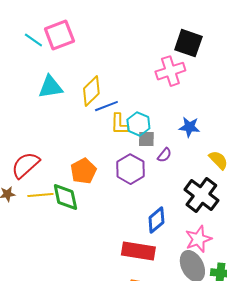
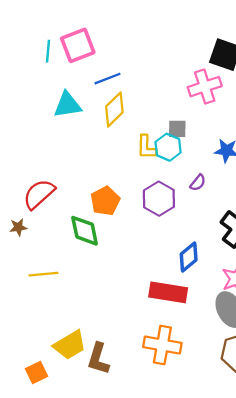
cyan line: (33, 40) -> (48, 51), turned 60
blue line: (106, 106) -> (107, 79), moved
gray square: (146, 139) -> (177, 129), moved
yellow line: (40, 195) -> (43, 274), moved

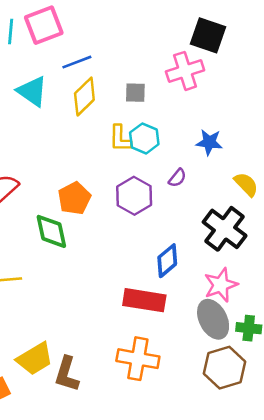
cyan triangle: (67, 105) -> (32, 91), turned 44
gray square: (177, 129) -> (135, 93), moved

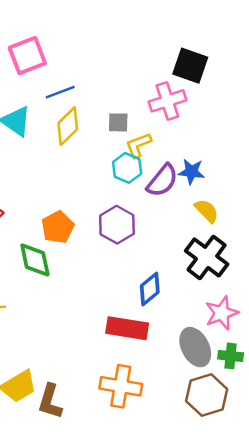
yellow L-shape: (120, 138) -> (138, 145), moved, turned 68
purple semicircle: (177, 178) -> (162, 180), moved, size x1.8
yellow semicircle: (246, 184) -> (207, 211), moved
pink star: (221, 285) -> (222, 313), moved

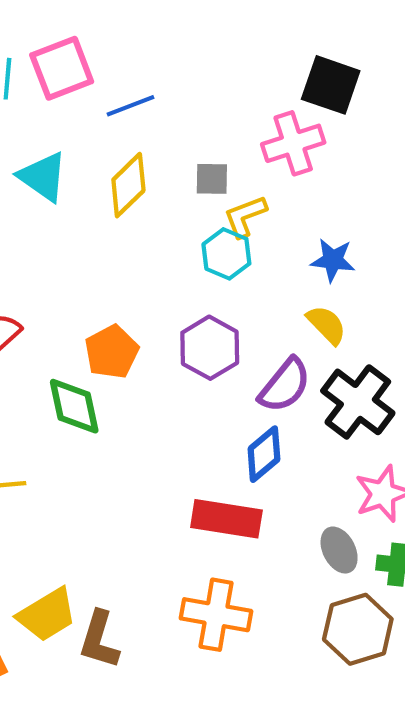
blue line: (60, 92) -> (130, 106), moved
purple semicircle: (162, 180) -> (285, 385), moved
yellow semicircle: (207, 211) -> (327, 325), moved
gray ellipse: (195, 347) -> (339, 550), size x0.7

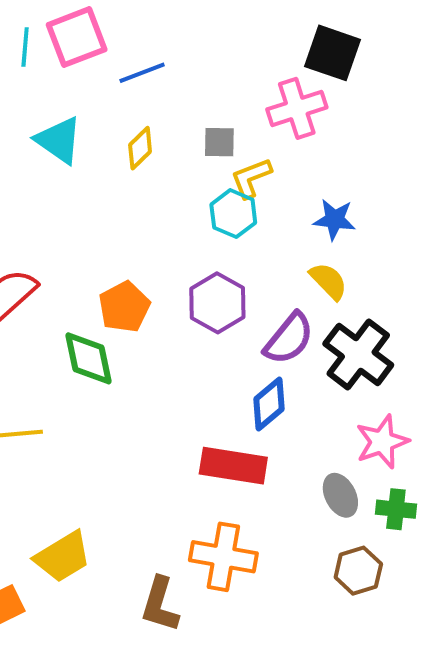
yellow diamond: (128, 185) -> (140, 148), size x0.7
brown hexagon: (358, 629) -> (358, 571), size x0.7
brown L-shape: (99, 640) -> (160, 604), moved

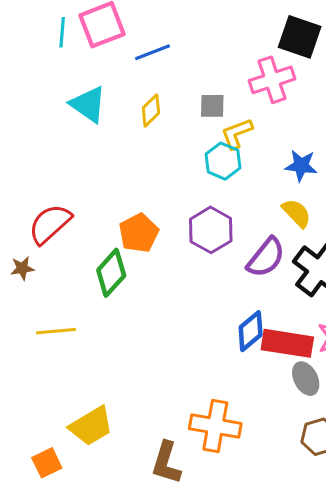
green diamond: (89, 358) -> (111, 273), turned 54
blue diamond: (269, 404) -> (251, 331), moved
red rectangle: (233, 466) -> (287, 343), moved

